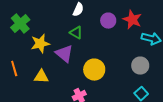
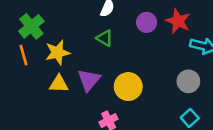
purple triangle: (64, 54) -> (89, 80), moved, turned 30
orange line: (14, 69) -> (23, 55), moved
yellow triangle: (41, 77) -> (59, 84), moved

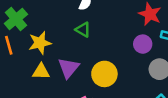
purple circle: (147, 22) -> (143, 44), moved

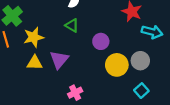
purple circle: (143, 44) -> (101, 41), moved
yellow circle: (104, 74) -> (117, 65), moved

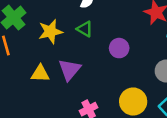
yellow star: (34, 37) -> (50, 32), moved
yellow circle: (117, 65) -> (133, 102), moved

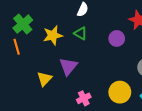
purple circle: (119, 48) -> (117, 38), moved
yellow triangle: (40, 74) -> (44, 79), moved, turned -49

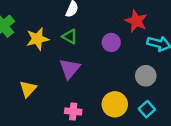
purple triangle: (68, 66) -> (70, 69), moved
pink cross: (84, 98) -> (73, 111), turned 32

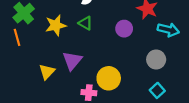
purple triangle: (70, 69) -> (72, 61), moved
yellow circle: (115, 104) -> (109, 78), moved

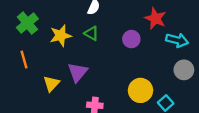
orange line: (17, 37) -> (24, 60), moved
gray circle: (156, 60) -> (184, 70), moved
yellow circle: (109, 78) -> (140, 90), moved

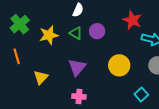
purple circle: (131, 39) -> (97, 31), moved
purple triangle: (78, 72) -> (77, 67), moved
yellow circle: (140, 90) -> (119, 65), moved

